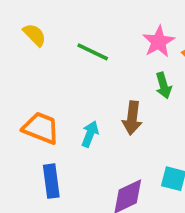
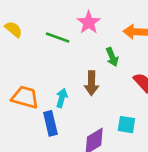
pink star: (159, 42) -> (89, 22), moved
blue rectangle: (51, 181) -> (50, 123), moved

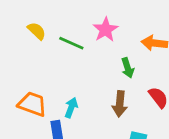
yellow semicircle: (13, 29) -> (37, 31), moved
brown arrow: (91, 83) -> (120, 104), moved

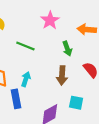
green line: (71, 43) -> (25, 46), moved

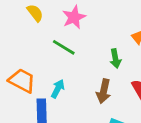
pink star: (50, 20) -> (74, 17), moved

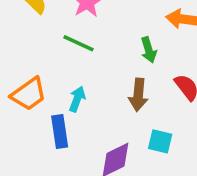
orange trapezoid: (22, 81) -> (29, 94), turned 124

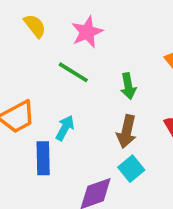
green arrow: (149, 50) -> (128, 86), moved
cyan square: (160, 141) -> (131, 169), moved, turned 30

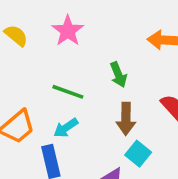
green line: (73, 72) -> (68, 92), moved
cyan arrow: (65, 128) -> (66, 128), turned -140

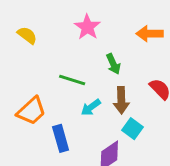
pink star: (68, 31) -> (87, 27), moved
cyan arrow: (66, 128) -> (91, 107), moved

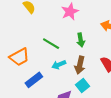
blue rectangle: (61, 138) -> (34, 80), turned 54

